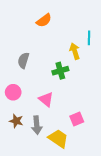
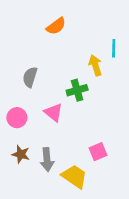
pink triangle: (46, 99) -> (54, 112), moved

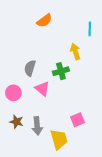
cyan line: (114, 48) -> (90, 29), moved
gray semicircle: (30, 77) -> (30, 68), moved
yellow trapezoid: (74, 176) -> (59, 139), turned 40

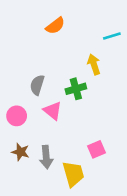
cyan line: (90, 29) -> (112, 36), turned 72

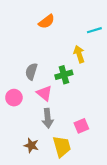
brown star: (20, 152) -> (31, 145), moved
gray arrow: (46, 157) -> (48, 118), moved

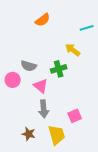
yellow arrow: (79, 54) -> (73, 50), turned -35
gray semicircle: (31, 72) -> (29, 66), turned -91
pink circle: (14, 98) -> (13, 80), moved

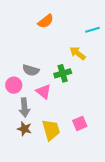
gray arrow: (44, 109) -> (24, 107), moved
brown star: (29, 134) -> (24, 129), moved
yellow trapezoid: (57, 135) -> (51, 130), moved

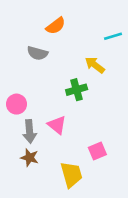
gray semicircle: (31, 70) -> (37, 53), moved
pink triangle: (44, 92) -> (57, 125), moved
yellow trapezoid: (51, 130) -> (71, 175), moved

